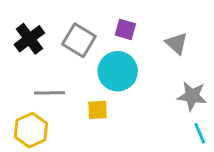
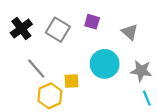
cyan circle: (118, 71) -> (105, 64), moved
gray line: (50, 93) -> (36, 68), turned 50
yellow hexagon: (31, 130) -> (50, 96), moved

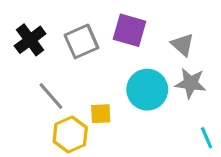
purple square: (92, 22) -> (130, 30), size x1.5
gray square: (58, 30) -> (81, 41), turned 35
gray star: (141, 71) -> (191, 83), moved

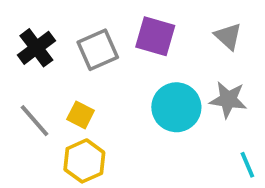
gray triangle: (183, 45) -> (228, 36), moved
gray line: (51, 96) -> (35, 121), moved
yellow square: (101, 114) -> (81, 115), moved, turned 30

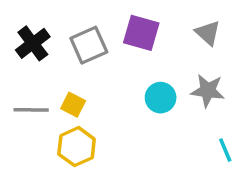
cyan circle: (176, 107) -> (161, 98), size x0.7
gray line: (35, 121) -> (31, 110), turned -48

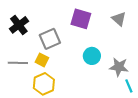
gray square: (89, 45) -> (50, 39), moved
gray star: (208, 91) -> (119, 67), moved

